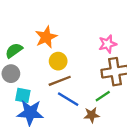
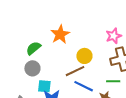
yellow circle: (58, 61) -> (84, 56), moved
green line: (103, 96) -> (113, 81), turned 40

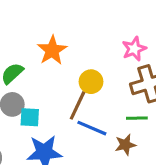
brown line: (75, 71) -> (78, 105), turned -36
cyan square: (44, 86) -> (30, 117), moved

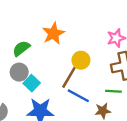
cyan square: (30, 117) -> (32, 83), turned 35

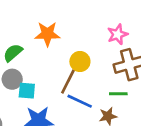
orange star: (53, 34) -> (47, 34), turned 30
cyan square: (32, 83) -> (27, 91), turned -35

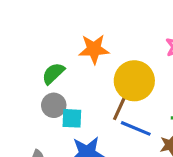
yellow circle: (80, 62) -> (134, 81), size x1.6

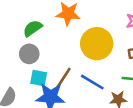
brown line: (121, 105) -> (63, 79), moved
cyan square: (72, 118) -> (39, 78), moved

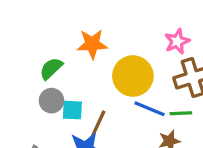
cyan square: (39, 78) -> (72, 110), moved
blue line: (92, 82) -> (150, 109), moved

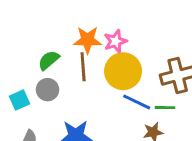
pink star: (177, 41) -> (115, 41), moved
cyan square: (72, 110) -> (19, 100), moved, turned -30
brown line: (97, 125) -> (83, 67), moved, turned -32

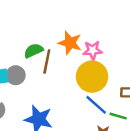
brown line: (83, 67) -> (47, 62), moved
gray circle: (48, 90) -> (16, 75), moved

